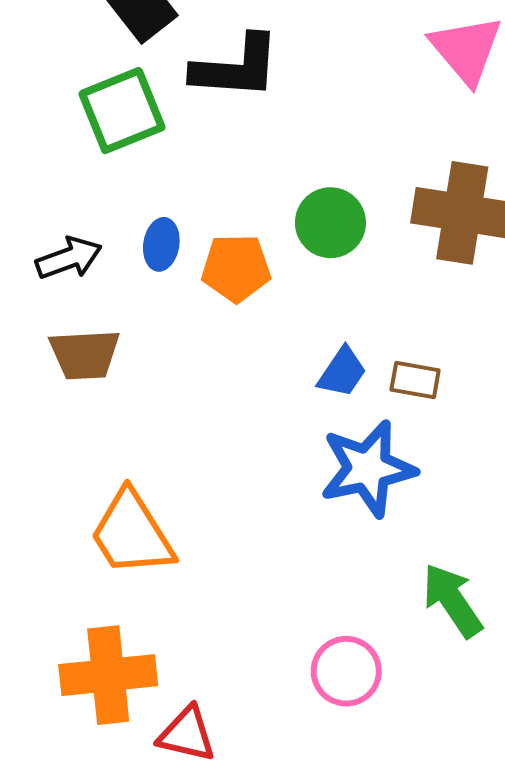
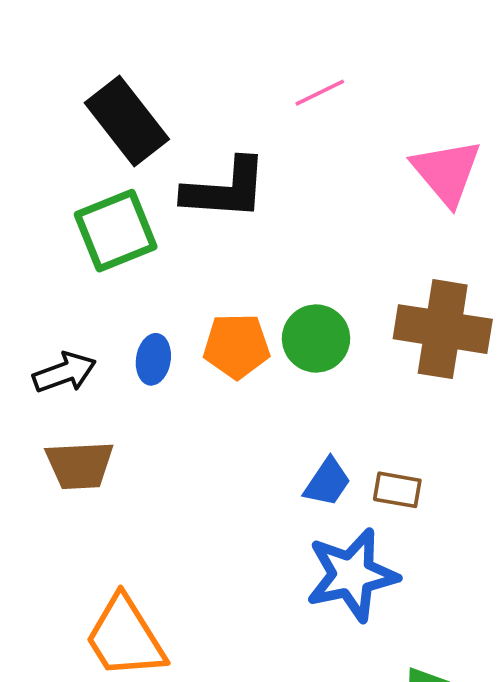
orange pentagon: (236, 268) -> (237, 346), moved

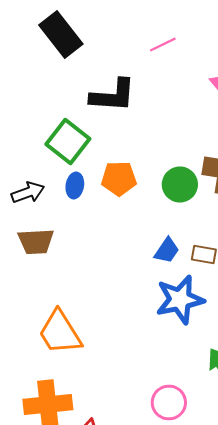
black rectangle: (127, 121) -> (61, 34), moved
green square: (116, 231) -> (68, 142), moved, turned -30
green circle: (316, 338) -> (180, 184), moved

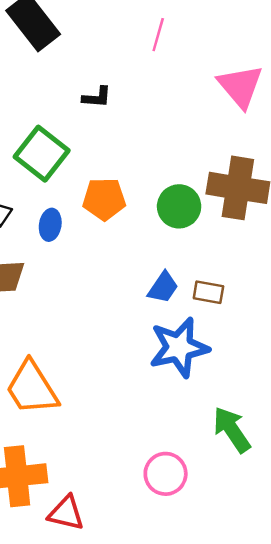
pink line: (163, 44) -> (158, 35), turned -48
black L-shape: (113, 96) -> (97, 97), size x0.5
blue ellipse: (75, 186) -> (50, 225), moved

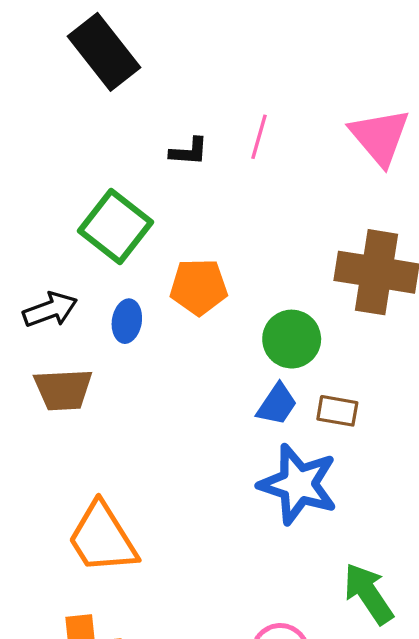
pink line: (158, 35) -> (259, 137), moved
green circle: (179, 206) -> (292, 339), moved
blue star: (179, 347) -> (298, 484), turned 30

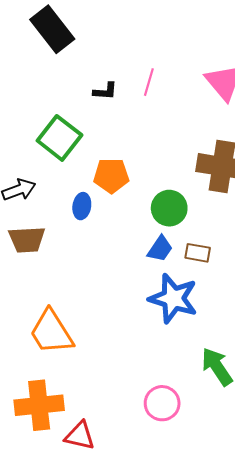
blue ellipse: (127, 321) -> (82, 206), moved

